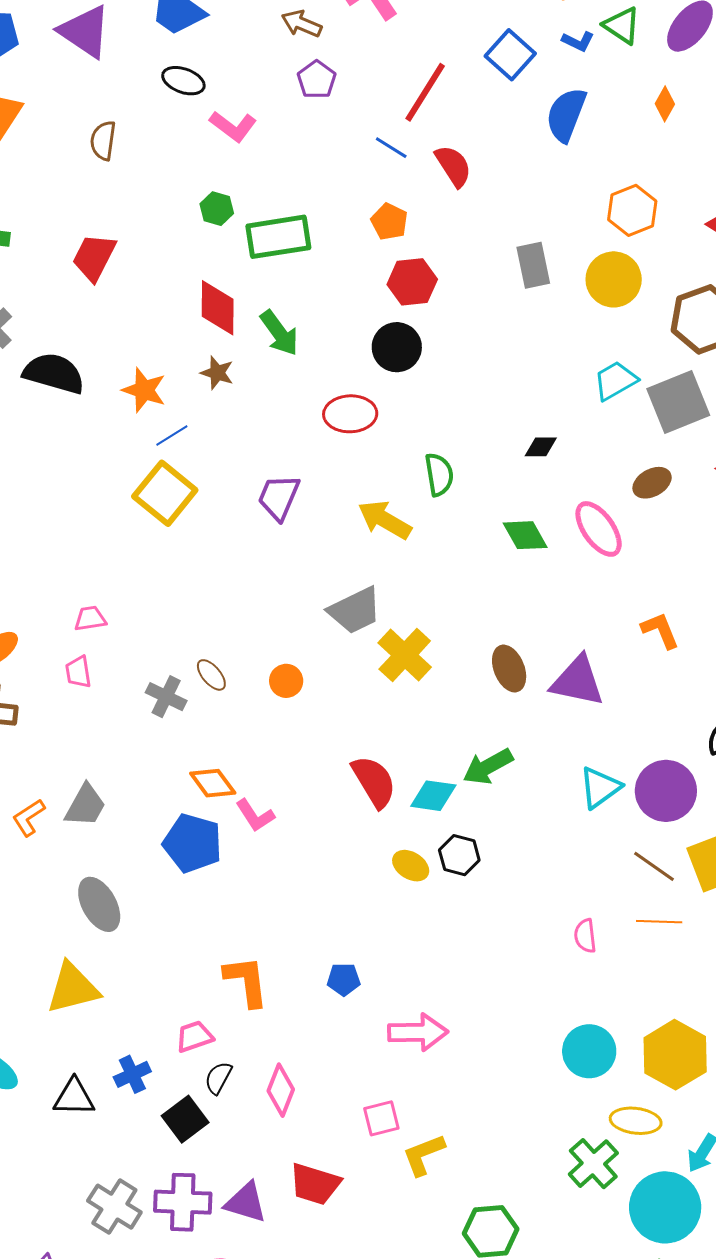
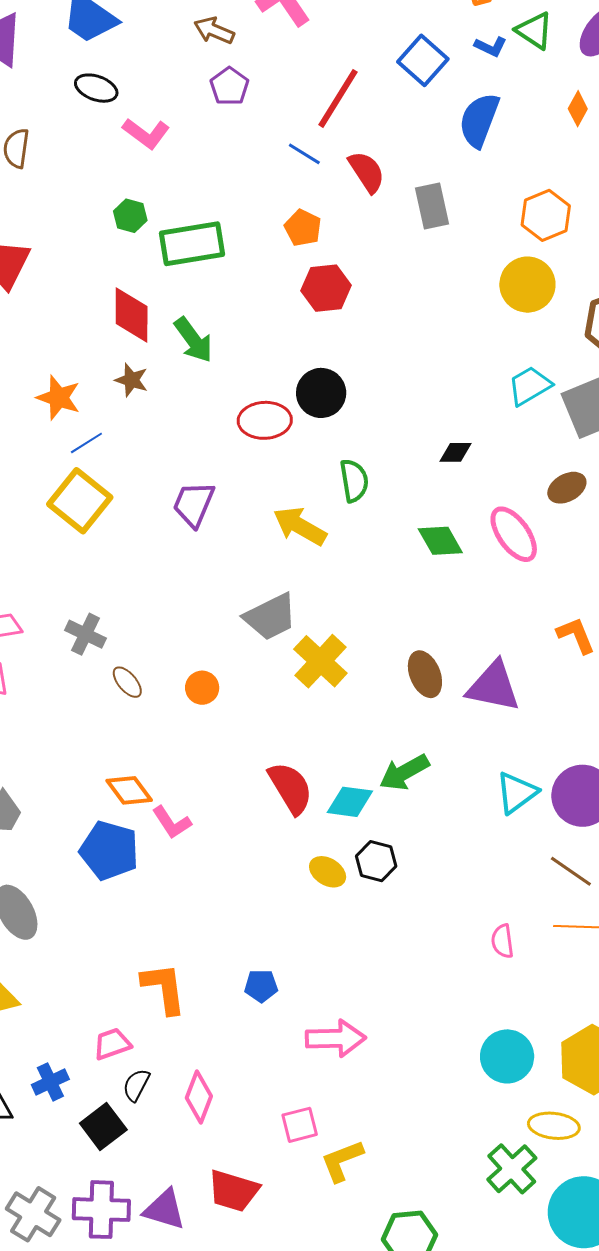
gray rectangle: (533, 265) -> (432, 206), moved
black circle: (397, 347) -> (321, 393), moved
gray cross: (166, 697) -> (85, 634), moved

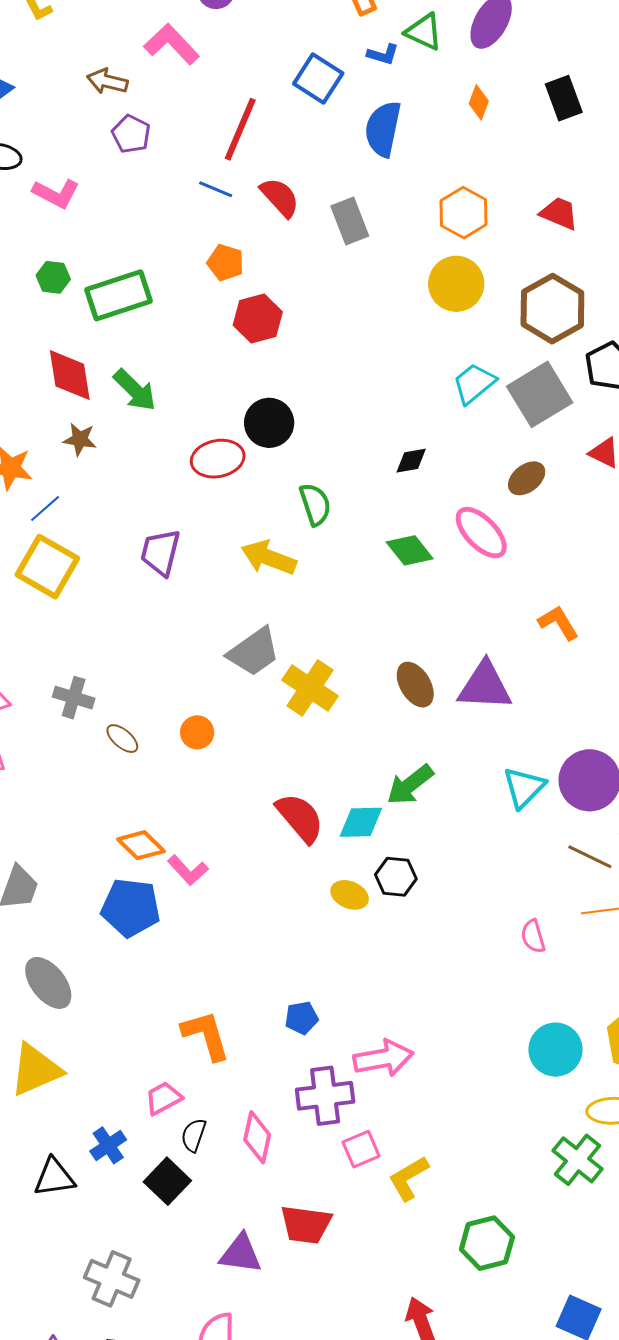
purple cross: (101, 1210) -> (325, 1096), moved

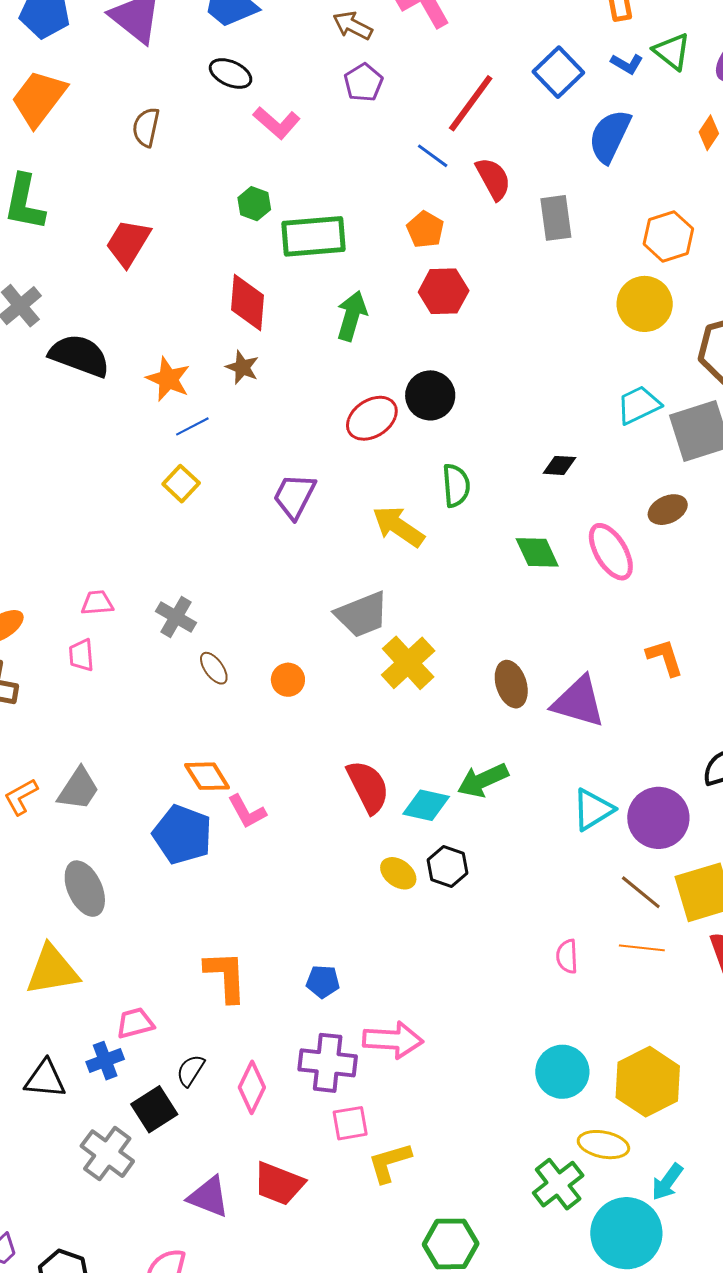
green arrow: (135, 390) -> (352, 316), moved, turned -132
red ellipse: (218, 459) -> (372, 418), turned -36
yellow square: (47, 567) -> (181, 484), size x0.6
pink trapezoid: (163, 1098) -> (135, 1023), moved
gray cross: (112, 1279) -> (107, 1154), moved

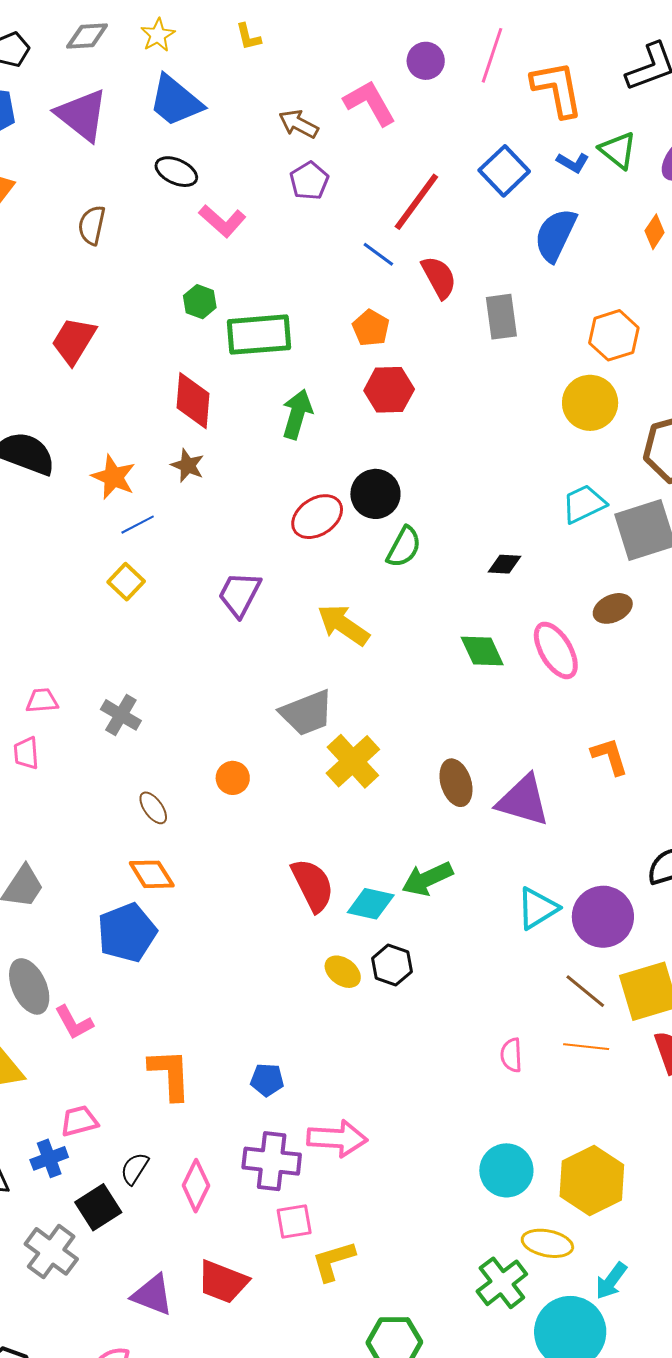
green semicircle: (456, 485) -> (404, 547), moved, turned 33
brown ellipse: (214, 668) -> (153, 808), moved
pink L-shape: (247, 812) -> (74, 1022), moved
blue pentagon: (182, 835) -> (127, 933), turned 30

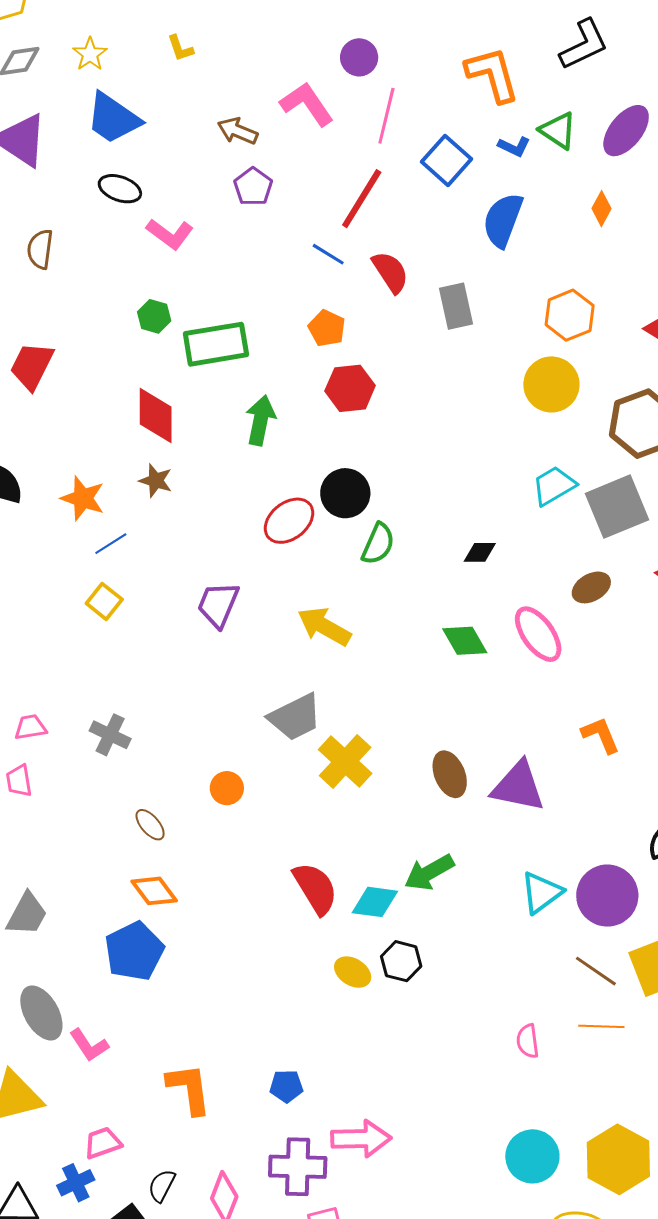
pink line: (492, 55) -> (386, 116), moved

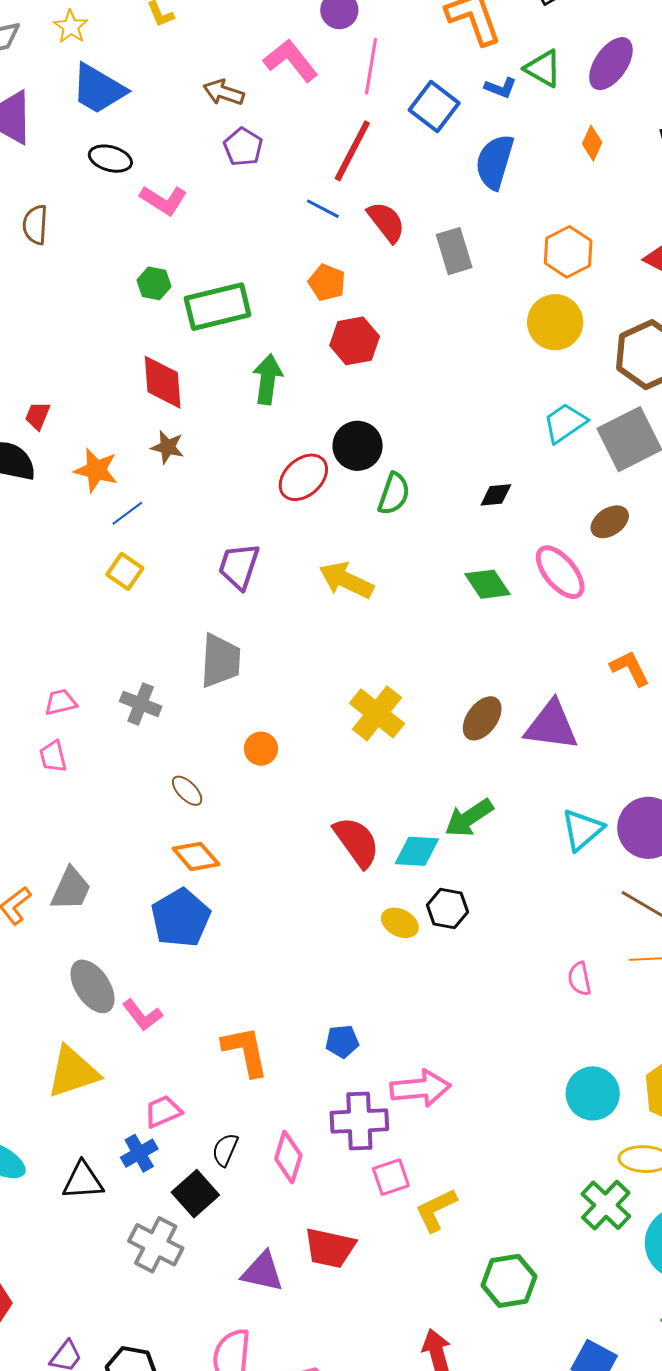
red trapezoid: (32, 366) -> (38, 416), moved, size x0.6
gray trapezoid: (295, 717) -> (220, 661), moved, turned -56
brown ellipse: (450, 774) -> (482, 718), turned 63

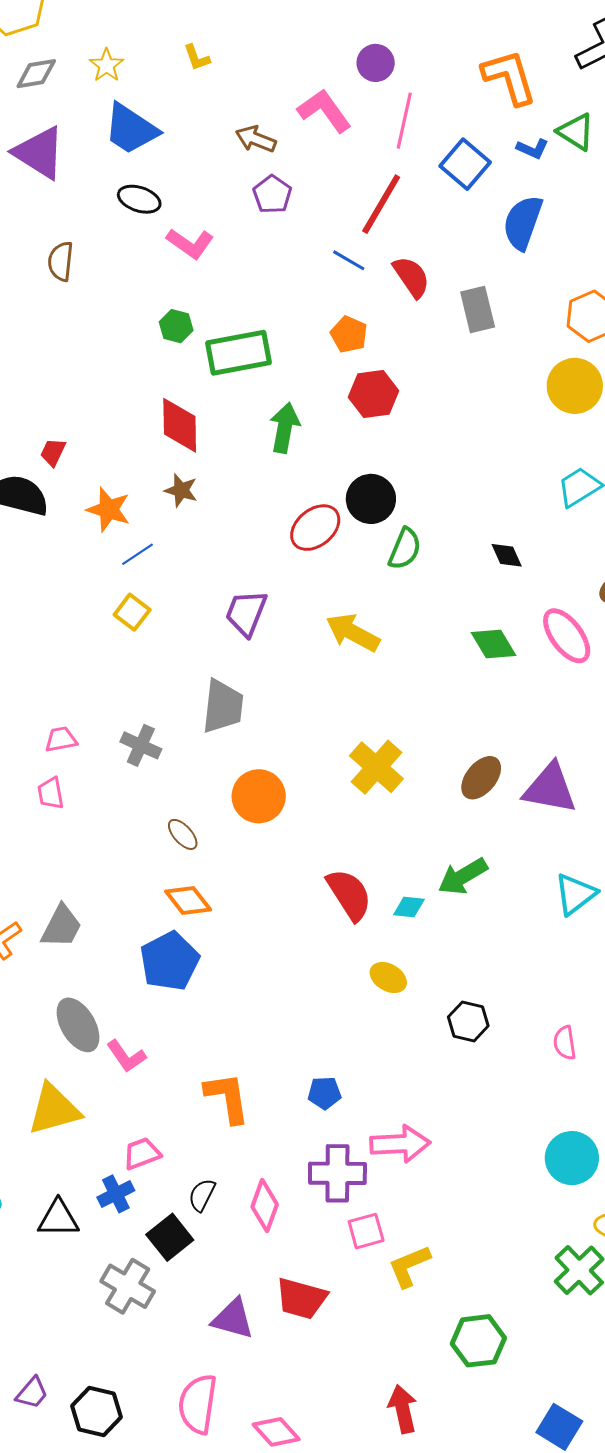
black diamond: (496, 495) -> (507, 555), turned 68
orange circle: (261, 749) -> (259, 796), size x1.6
cyan diamond: (417, 851) -> (409, 907), size x0.7
black hexagon: (447, 908) -> (468, 1021), moved

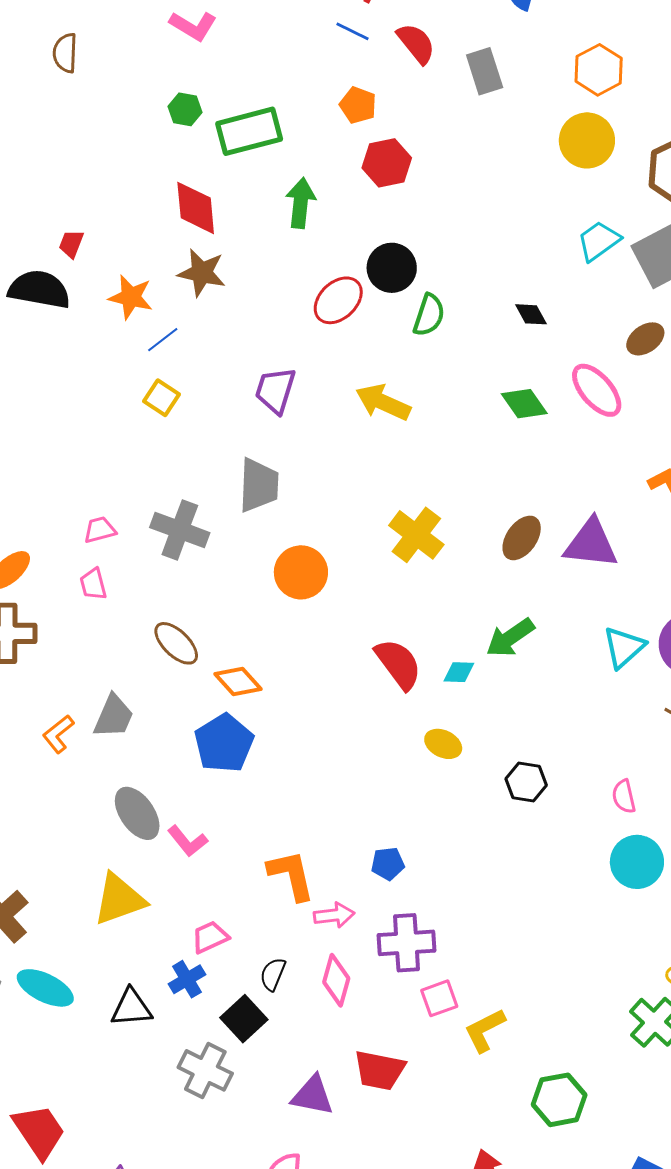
brown star: (181, 490) -> (202, 273), size x1.4
gray cross: (141, 745) -> (180, 530), size x1.4
brown ellipse: (183, 834) -> (176, 643), moved, size x1.4
pink arrow: (400, 1144) -> (334, 915), moved, size x0.7
cyan circle: (572, 1158) -> (637, 862), moved

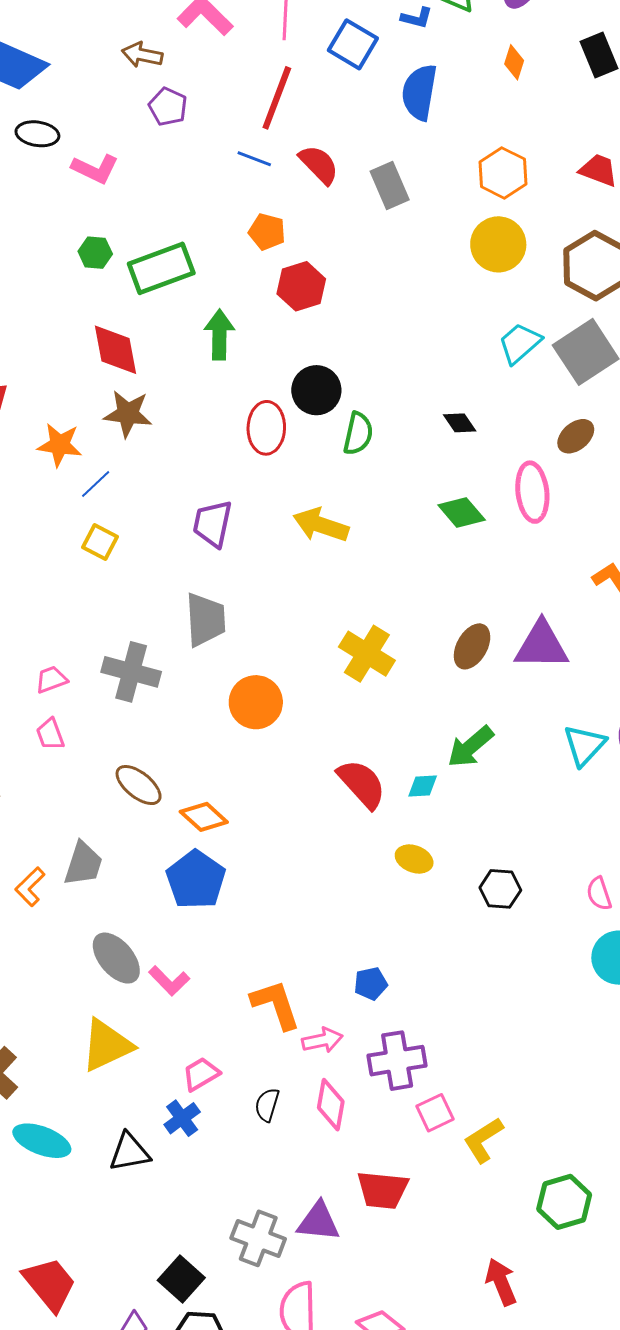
red ellipse: (338, 300) -> (266, 428), turned -39
pink ellipse: (597, 390) -> (532, 492), turned 40
black square: (244, 1019) -> (181, 1279), moved
gray cross: (205, 1070) -> (258, 1238), moved

